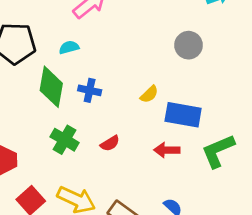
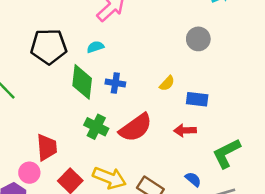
blue rectangle: (183, 115) -> (197, 99), size x0.7
red semicircle: (110, 143) -> (136, 128), size x2.0
green L-shape: (218, 151) -> (226, 153), moved

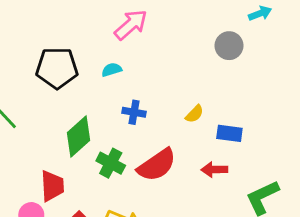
gray circle: (198, 39) -> (229, 46), moved
green diamond: (82, 82) -> (79, 136), moved, turned 40

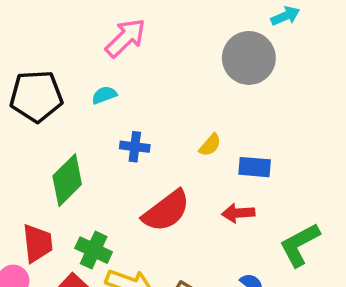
gray circle: (229, 46) -> (249, 58), size x1.5
green cross: (111, 163) -> (94, 250), moved

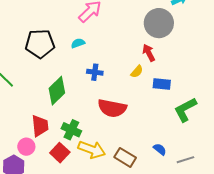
red semicircle: (166, 211) -> (112, 108), turned 48
red arrow: (238, 213) -> (149, 53), moved, turned 66
green L-shape: (300, 245) -> (185, 110), moved

